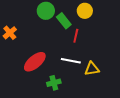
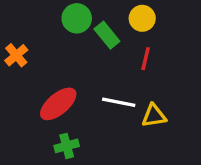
red line: (76, 36) -> (146, 59), moved
green cross: (54, 83) -> (67, 146), moved

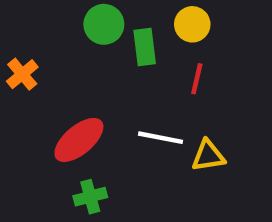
green rectangle: (107, 35) -> (145, 47), turned 32

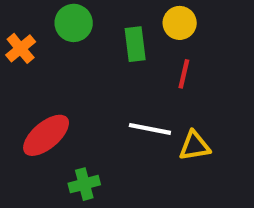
green circle: (104, 24) -> (74, 23), moved
orange cross: (22, 74) -> (21, 48), moved
red ellipse: (79, 140) -> (46, 135), moved

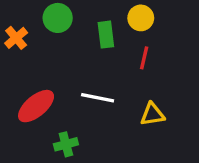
white line: (150, 129) -> (98, 98), moved

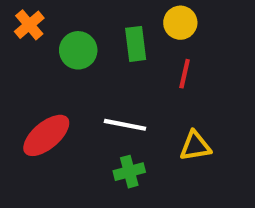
green circle: (58, 18) -> (78, 50), moved
orange cross: (16, 38) -> (29, 25), moved
green cross: (66, 144) -> (129, 172), moved

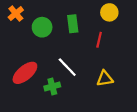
yellow circle: (180, 23) -> (109, 12), moved
white line: (125, 125) -> (67, 67), turned 35
green cross: (129, 172) -> (52, 87), moved

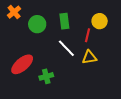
yellow circle: (109, 12) -> (100, 21), moved
white line: (67, 67) -> (66, 48), moved
yellow triangle: (105, 79) -> (89, 57), moved

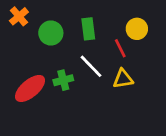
red line: (87, 35) -> (120, 48), turned -40
green cross: (46, 76) -> (63, 80), moved

